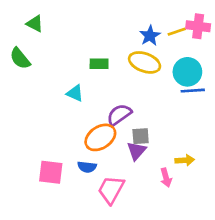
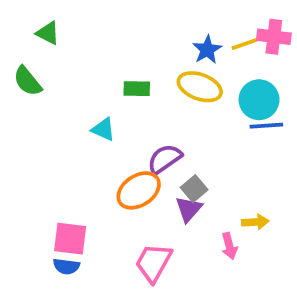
gray square: (141, 136) -> (194, 189), turned -36
blue semicircle: (87, 167) -> (66, 266), moved

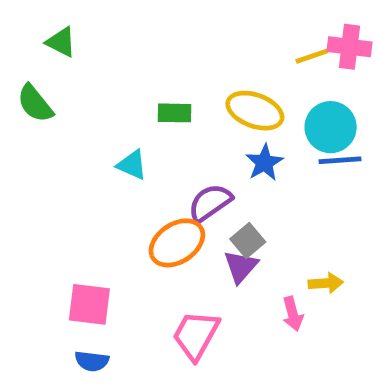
blue star: (207, 50) -> (264, 163), moved
blue semicircle: (66, 266) -> (92, 361), moved

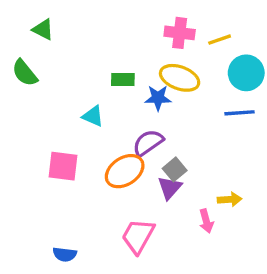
pink cross: (349, 47) -> (180, 33), moved
cyan circle: (331, 127) -> (246, 73), moved
blue star: (264, 163) -> (158, 98), moved, turned 30
pink square: (89, 304) -> (63, 166), moved

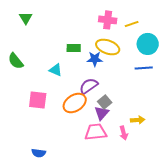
green triangle: (43, 30) -> (26, 18), turned 32
green semicircle: (25, 73) -> (16, 61), moved
pink trapezoid: (138, 236) -> (96, 132), moved, turned 55

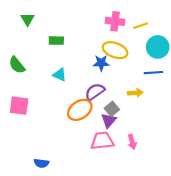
green rectangle: (74, 48) -> (56, 41), moved
pink square: (38, 100) -> (19, 106), moved
yellow arrow: (138, 120) -> (135, 93), moved

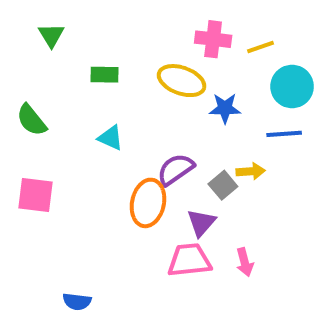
yellow ellipse: (115, 50) -> (182, 81), moved
blue star: (101, 63) -> (225, 108), moved
gray square: (112, 109) -> (223, 185), moved
orange ellipse: (80, 110) -> (148, 203), turned -45

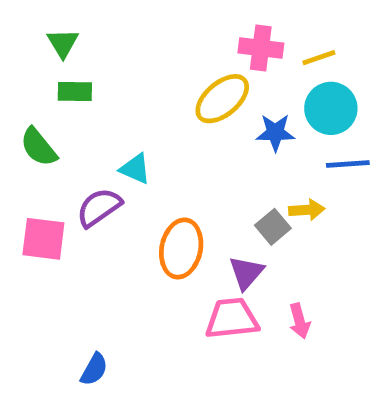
green rectangle: (105, 75) -> (75, 91), moved
yellow ellipse: (182, 81) -> (222, 99), turned -60
cyan circle: (292, 87) -> (331, 108), moved
purple semicircle: (176, 169) -> (99, 207), moved
blue semicircle: (77, 302) -> (94, 369), turned -68

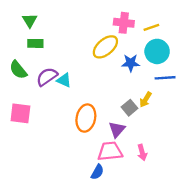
purple semicircle: (99, 207) -> (47, 77), moved
yellow arrow: (307, 210) -> (146, 100), turned 126
blue semicircle: (94, 369) -> (97, 172), moved

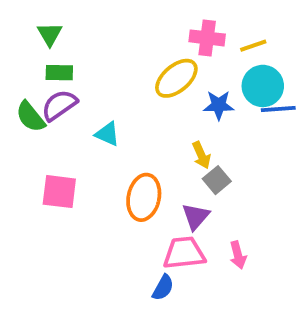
purple semicircle: (47, 77) -> (59, 105), moved
blue line: (165, 78) -> (278, 109), moved
yellow arrow: (146, 100) -> (201, 155), moved, turned -56
pink square: (20, 113) -> (59, 192), moved

